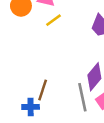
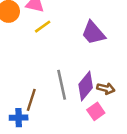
gray line: (82, 97) -> (62, 85), moved

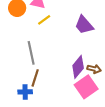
gray line: (62, 85) -> (31, 53), moved
pink square: (96, 111) -> (86, 87), size x1.6

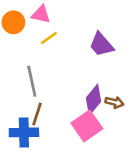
pink square: (86, 87) -> (87, 126), moved
blue cross: (25, 92) -> (24, 132), size x1.5

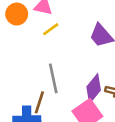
gray line: (32, 81) -> (53, 78), moved

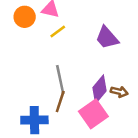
brown line: (39, 102) -> (60, 102), moved

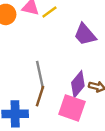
yellow line: (58, 32) -> (49, 12), moved
pink square: (93, 114) -> (72, 108), turned -36

